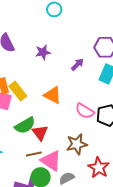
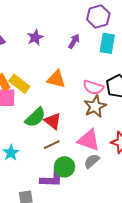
brown star: (77, 144) -> (95, 106), moved
pink triangle: (51, 161) -> (89, 140), moved

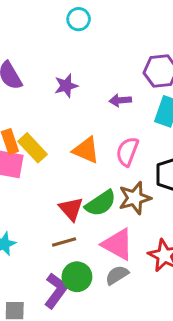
purple arrow: (74, 41) -> (120, 100), turned -136
pink semicircle: (93, 87) -> (127, 151), moved, turned 84
green semicircle: (35, 117) -> (101, 203), moved
purple L-shape: (52, 179) -> (56, 291), turned -65

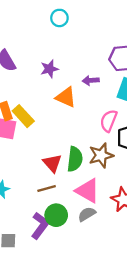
orange triangle: (86, 150) -> (66, 97), moved
pink semicircle: (127, 151) -> (109, 121), moved
green semicircle: (101, 203) -> (75, 159), turned -50

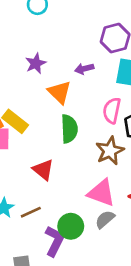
orange triangle: (66, 97) -> (59, 92), turned 30
green semicircle: (75, 159) -> (69, 129), moved
red triangle: (52, 163) -> (43, 170), moved
brown line: (47, 189) -> (31, 212), moved

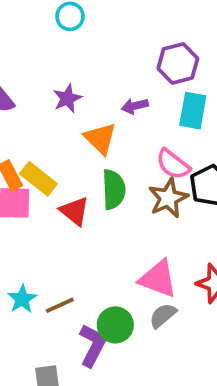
pink semicircle: (112, 111) -> (173, 164), turned -65
brown star: (110, 151) -> (168, 198), moved
red triangle: (43, 170) -> (75, 211), moved

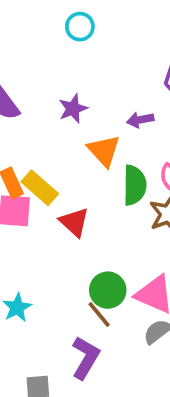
green semicircle: (114, 189) -> (135, 185), moved
brown line: (60, 305) -> (99, 315), moved, turned 72
green circle: (115, 325) -> (108, 290), moved

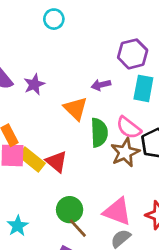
purple star: (73, 109) -> (34, 84), moved
yellow rectangle: (40, 188) -> (32, 159), moved
green circle: (108, 290) -> (70, 210), moved

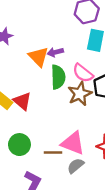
purple arrow: (101, 85) -> (55, 52), moved
green circle: (70, 210) -> (19, 145), moved
brown line: (78, 228) -> (53, 152), moved, turned -48

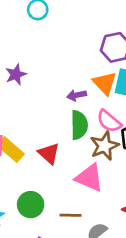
orange triangle: (39, 57) -> (105, 83), moved
red triangle: (22, 101) -> (49, 153), moved
pink triangle: (73, 143) -> (89, 178), moved

